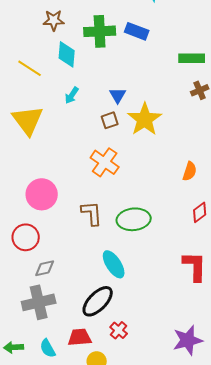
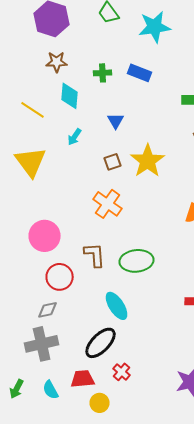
green cross: (100, 31) -> (103, 73), size x0.6
blue triangle: (118, 95) -> (116, 121), moved
red circle: (26, 237) -> (60, 277), moved
green arrow: (14, 347) -> (17, 389), turned -60

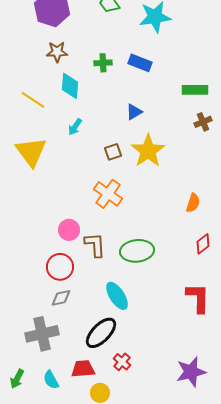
blue triangle: (116, 121) -> (134, 112), moved, turned 30
pink circle: (45, 236) -> (69, 230), moved, size x0.7
gray diamond: (48, 310) -> (61, 298), moved

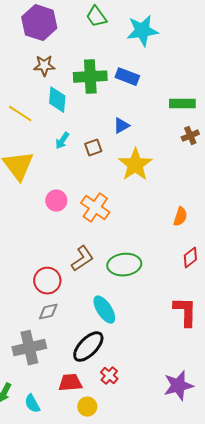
green cross: (103, 63) -> (90, 77), size x1.8
brown square: (113, 152) -> (93, 148), moved
pink circle: (69, 230) -> (56, 201), moved
brown L-shape: (95, 245) -> (82, 259), turned 60
cyan semicircle: (51, 380) -> (32, 404), moved

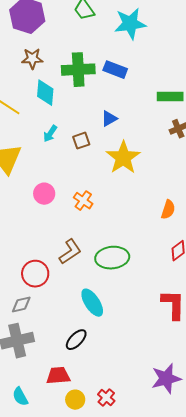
orange cross: (95, 208) -> (83, 201), size x0.7
gray diamond: (48, 312) -> (21, 305), moved
black ellipse: (88, 347) -> (76, 340), size x0.7
red cross: (109, 376) -> (106, 398), moved

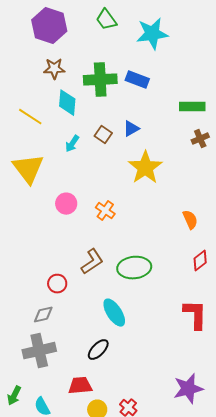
brown square: (81, 141) -> (103, 135), moved, turned -36
orange semicircle: (168, 210) -> (190, 220), turned -42
red circle: (35, 274) -> (57, 284), size x0.7

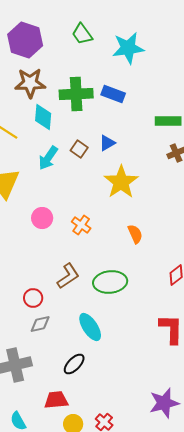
brown star: (54, 69) -> (30, 83), size x1.4
cyan arrow: (72, 144) -> (48, 158), size x1.4
orange semicircle: (190, 220) -> (135, 234), moved
gray diamond: (43, 315) -> (40, 324), moved

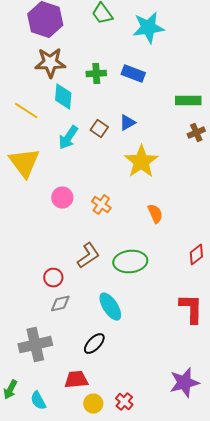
green cross: (76, 94) -> (96, 74), size x0.6

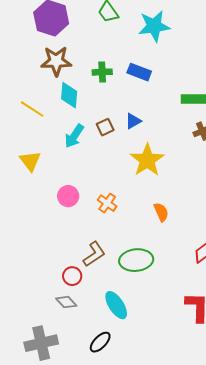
brown square: (99, 129) -> (105, 127), turned 30
yellow triangle: (24, 163) -> (30, 161), size x0.7
red circle: (53, 278) -> (72, 276), moved
gray diamond: (60, 304) -> (66, 302), turned 60

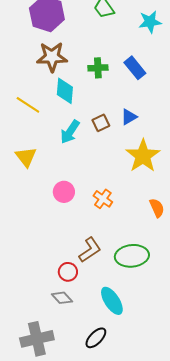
cyan star: (154, 26) -> (150, 22), size x0.7
blue rectangle: (139, 72) -> (135, 68), turned 30

